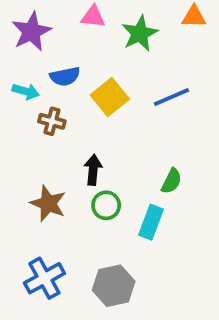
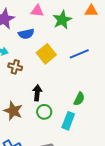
blue semicircle: (65, 76) -> (26, 34), moved

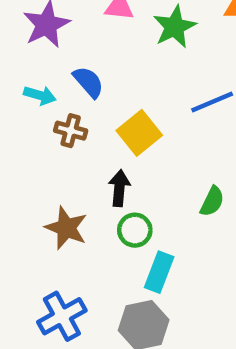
blue semicircle: (26, 34) -> (88, 82), moved, turned -119
yellow square: (46, 54) -> (139, 133), moved
cyan rectangle: (68, 121) -> (159, 272), moved

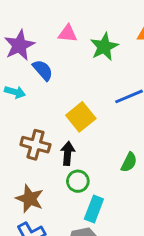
blue semicircle: (88, 82) -> (43, 70), moved
brown cross: (71, 131) -> (35, 145), moved, size x1.4
brown star: (66, 228) -> (30, 199), moved

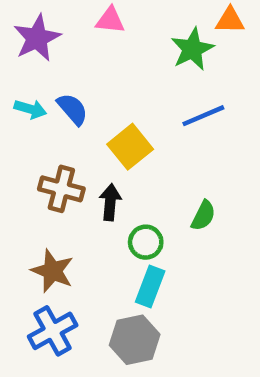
green star: (104, 47) -> (192, 49), moved
blue semicircle: (43, 70) -> (72, 109), moved
green circle: (78, 181) -> (146, 242), moved

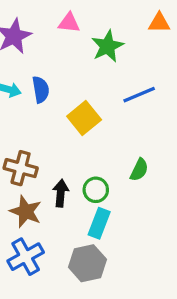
green star: (192, 49) -> (107, 46), moved
blue semicircle: (72, 109) -> (41, 90), turned 32
brown cross: (61, 189) -> (21, 168), moved
black arrow: (110, 202) -> (61, 193), moved

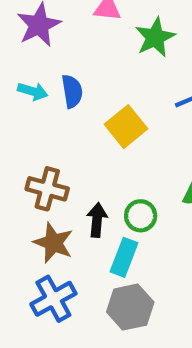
cyan rectangle: (99, 223) -> (124, 257), moved

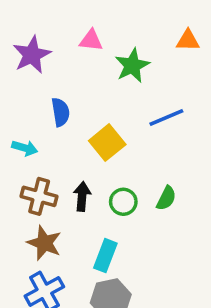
cyan arrow: (33, 91) -> (25, 148), moved
green circle: (141, 216) -> (123, 202), moved
black arrow: (97, 220) -> (82, 196), moved

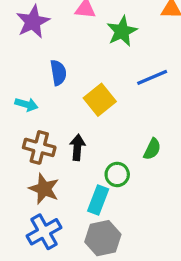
green circle: (123, 202) -> (117, 174), moved

